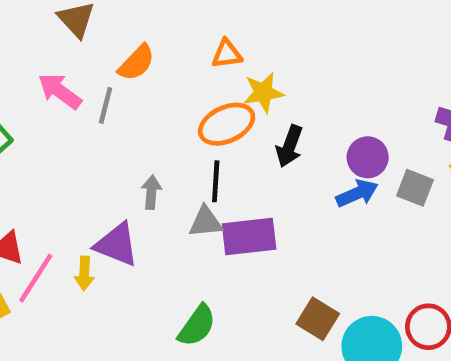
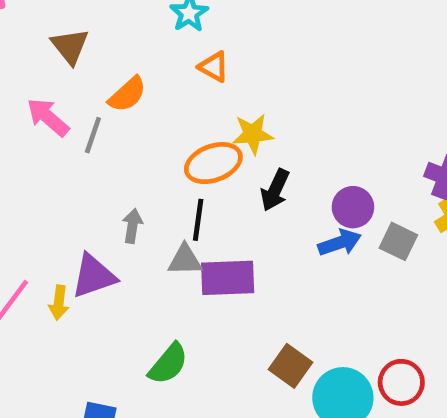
orange triangle: (227, 54) -> (214, 67), moved, turned 32
purple triangle: (117, 245) -> (94, 276), turned -45

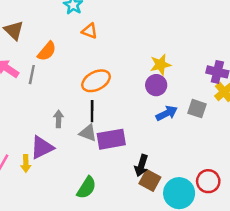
yellow star: (253, 134) -> (160, 65), moved
black arrow: (275, 190) -> (141, 166), moved
purple circle: (353, 207) -> (156, 85), moved
gray triangle: (185, 260) -> (88, 133), turned 30

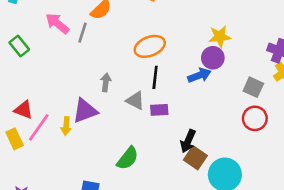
black line: (92, 111) -> (155, 77), moved
blue arrow: (167, 113) -> (199, 75), moved
purple rectangle: (111, 139) -> (159, 110), size x0.6
red circle: (208, 181) -> (255, 118), moved

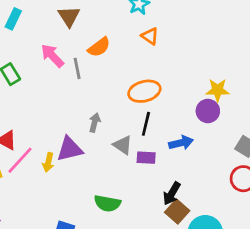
gray line: (83, 33) -> (77, 68), turned -36
blue arrow: (199, 75) -> (181, 143), moved
green semicircle: (128, 158) -> (107, 203), turned 55

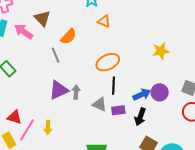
pink arrow: (52, 56) -> (24, 32), moved
purple circle: (208, 111) -> (160, 92), moved
purple triangle: (70, 149) -> (59, 90), moved
black arrow: (172, 193) -> (140, 117), moved

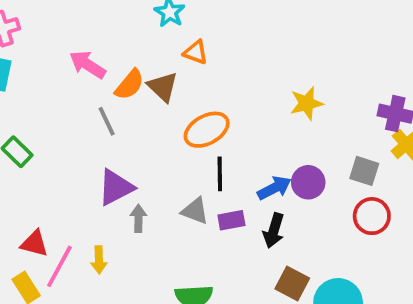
brown triangle: (42, 18) -> (163, 87), moved
pink arrow: (24, 32) -> (87, 65), moved
gray arrow: (76, 92) -> (138, 218), moved

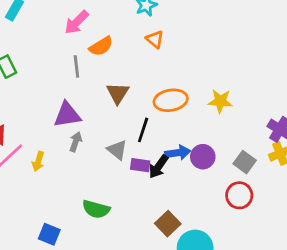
pink arrow: (87, 65) -> (76, 22), turned -96
brown triangle: (163, 87) -> (118, 93), moved
orange ellipse: (207, 130) -> (171, 100), moved
black arrow: (274, 231) -> (158, 167), moved

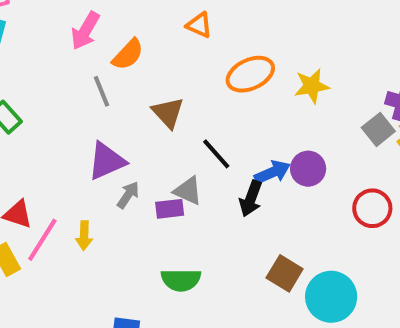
orange ellipse: (171, 100) -> (250, 74), moved
black line: (143, 130) -> (216, 154), turned -45
gray arrow: (76, 142) -> (128, 195), turned 30
gray square: (245, 162) -> (378, 129), moved, turned 30
purple rectangle: (140, 165) -> (170, 209), moved

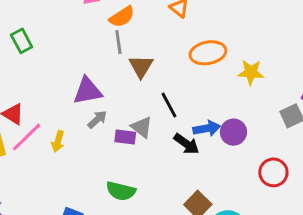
gray line: (102, 91) -> (118, 42), moved
black arrow: (251, 199) -> (186, 144), turned -88

